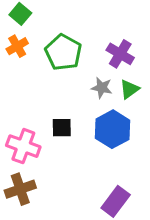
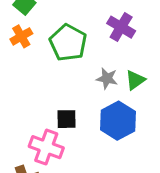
purple cross: (120, 54) -> (121, 27), moved
pink cross: (23, 146) -> (46, 147), moved

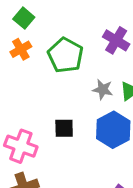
pink cross: (46, 147) -> (21, 146), moved

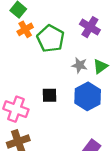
orange cross: (21, 49) -> (25, 29), moved

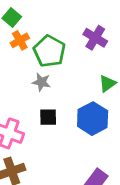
gray star: (80, 65) -> (41, 82), moved

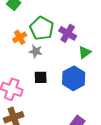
purple cross: (95, 38) -> (68, 33), moved
orange cross: (20, 40) -> (20, 37), moved

